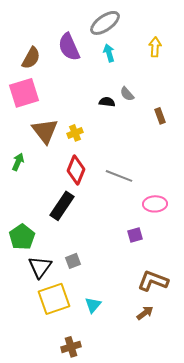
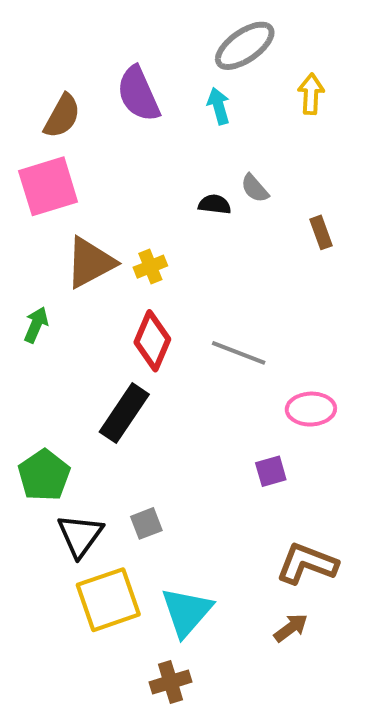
gray ellipse: (105, 23) -> (245, 46), moved
brown triangle: (45, 131) -> (90, 263), turned 40
cyan triangle: (93, 305) -> (187, 612), size x1.6
brown cross: (71, 347) -> (170, 682), moved

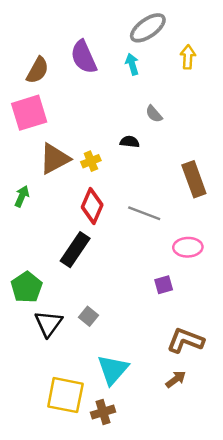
black semicircle: (215, 204) -> (130, 142), moved
brown rectangle: (321, 232) -> (194, 179), moved, size x1.8
gray square: (146, 523) -> (88, 316), turned -30
yellow square: (108, 600) -> (65, 395), moved, turned 30

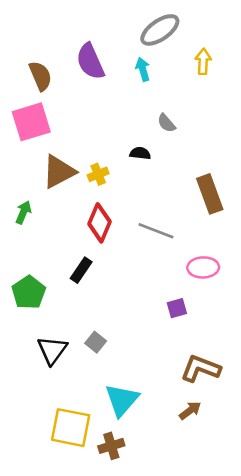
brown semicircle: (38, 70) -> (40, 76), turned -52
black rectangle: (75, 250) -> (81, 270), size x0.7
green pentagon: (27, 287) -> (29, 292), moved

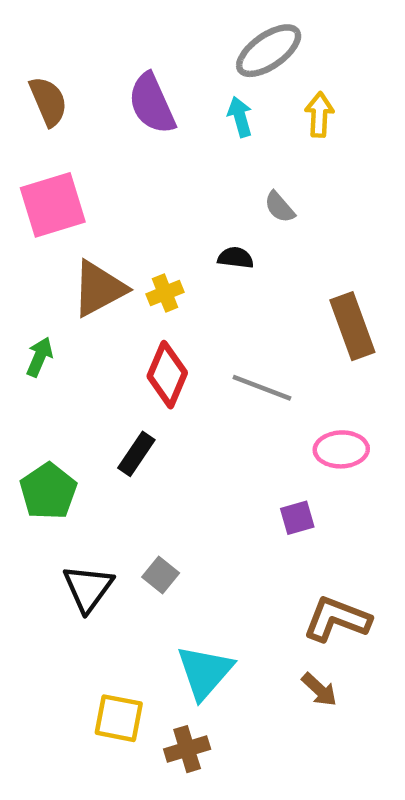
yellow arrow: (203, 61) -> (319, 115), moved
brown semicircle: (40, 76) -> (48, 101), moved
brown arrow: (190, 410) -> (319, 690), turned 80
yellow square: (71, 428) -> (119, 718), size x0.7

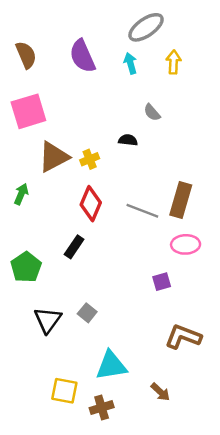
brown rectangle: (352, 326) -> (181, 200), moved, turned 36
cyan triangle: (205, 672) -> (111, 366), turned 40
brown arrow: (319, 690) -> (160, 392), moved

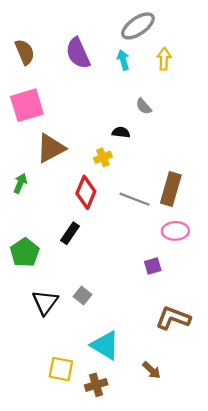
yellow cross: (90, 159) -> (103, 157), moved
cyan triangle: (111, 366) -> (105, 345), turned 40

